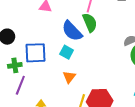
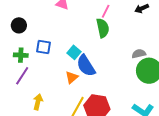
blue semicircle: (72, 31) -> (86, 66), moved
blue square: (36, 53) -> (44, 47), size x0.7

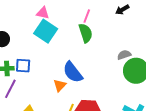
blue square: (44, 47) -> (23, 66), moved
cyan square: (74, 52) -> (46, 31), moved, size x1.6

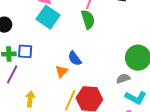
gray semicircle: (124, 55) -> (123, 78), moved
blue semicircle: (73, 72) -> (75, 58), size x0.7

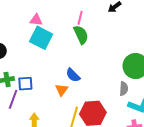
blue square: (25, 51) -> (25, 84), moved
gray semicircle: (123, 78) -> (124, 89), turned 120

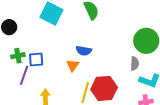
blue semicircle: (73, 75) -> (84, 51), turned -35

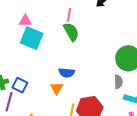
blue square: (36, 60) -> (20, 85), turned 35

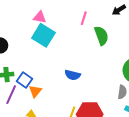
green semicircle: (71, 32) -> (101, 36), moved
orange triangle: (57, 88) -> (35, 91), moved

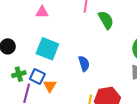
cyan square: (43, 35) -> (47, 49), moved
blue semicircle: (73, 75) -> (84, 64), turned -112

